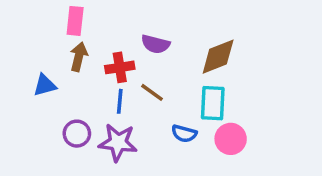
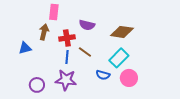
pink rectangle: (75, 21) -> (54, 12), moved
brown diamond: (218, 57) -> (122, 32), turned 30
cyan rectangle: (213, 103) -> (119, 58), turned 42
purple circle: (77, 134) -> (37, 85), moved

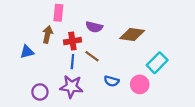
cyan rectangle: (119, 58) -> (157, 63), moved

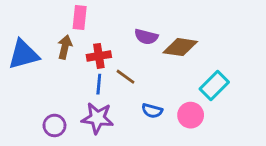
purple semicircle: (94, 27) -> (146, 37), moved
blue triangle: (27, 52) -> (23, 54), moved, size x1.6

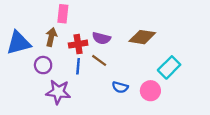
purple semicircle: (146, 37) -> (101, 38), moved
purple star: (97, 118) -> (58, 92), moved
purple circle: (54, 125) -> (43, 65), moved

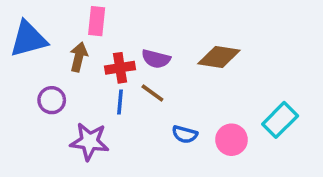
blue triangle: (19, 43) -> (28, 39), moved
purple circle: (43, 65) -> (52, 100), moved
cyan rectangle: (169, 67) -> (280, 120), moved

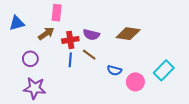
blue triangle: (28, 39) -> (17, 23), size x0.7
brown arrow: (79, 57) -> (46, 34), turned 42
blue semicircle: (185, 134) -> (114, 70), moved
purple star: (89, 142) -> (35, 88), moved

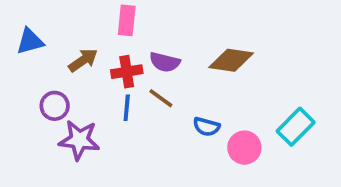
pink rectangle: (57, 13) -> (127, 20), moved
purple star: (35, 88) -> (79, 140), moved

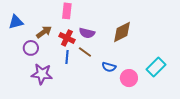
brown diamond: (231, 60) -> (122, 32), turned -35
red cross: (127, 72) -> (67, 38), turned 35
purple circle: (55, 106) -> (31, 48), moved

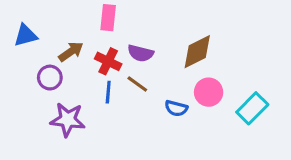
pink circle: (129, 78) -> (209, 92), moved

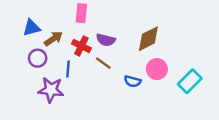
blue triangle: (26, 35) -> (32, 28), moved
blue line: (108, 92) -> (68, 69), moved

